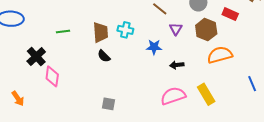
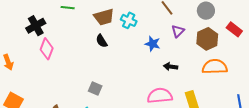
brown trapezoid: (101, 32) -> (104, 17), turned 65

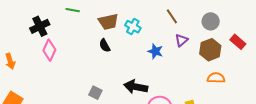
black arrow: (171, 67) -> (136, 87), moved, size x1.6
orange semicircle: (215, 67) -> (216, 78), size x0.7

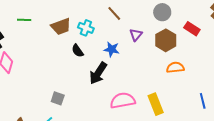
brown line: (172, 16) -> (114, 13), moved
black semicircle: (105, 45) -> (78, 51), moved
black arrow: (136, 87) -> (98, 73), moved, turned -60

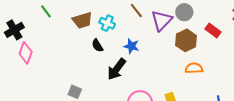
green line: (24, 20) -> (46, 11), turned 48
purple triangle: (136, 35) -> (162, 20), moved, size x1.6

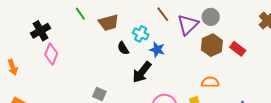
green line: (46, 11) -> (80, 14), moved
cyan cross: (107, 23) -> (141, 34), moved
red rectangle: (213, 31) -> (238, 49), moved
orange semicircle: (194, 68) -> (210, 82), moved

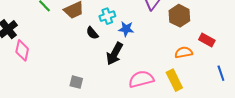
cyan cross: (141, 34) -> (107, 16), turned -35
red rectangle: (238, 49) -> (207, 40), moved

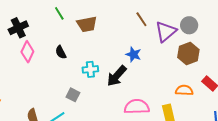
cyan cross: (107, 16) -> (90, 69), moved
black semicircle: (92, 33) -> (61, 52), moved

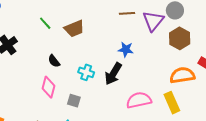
brown line: (141, 19) -> (127, 13), turned -49
pink diamond: (27, 52) -> (49, 87), moved
cyan cross: (90, 69) -> (86, 72), turned 35
orange semicircle: (184, 90) -> (182, 75), size x1.4

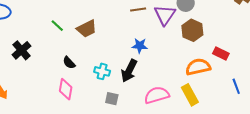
gray square: (74, 101) -> (112, 99), moved

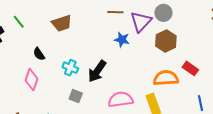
green line: (57, 26) -> (19, 22), moved
blue star: (140, 46) -> (122, 40), moved

